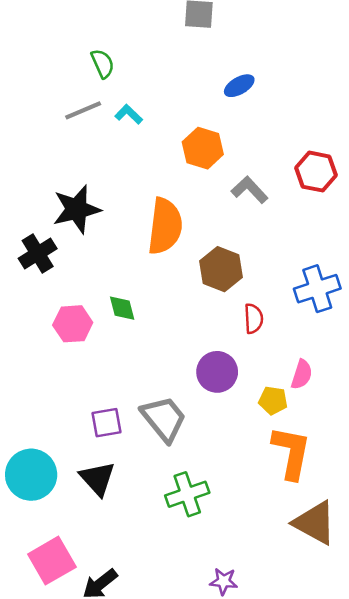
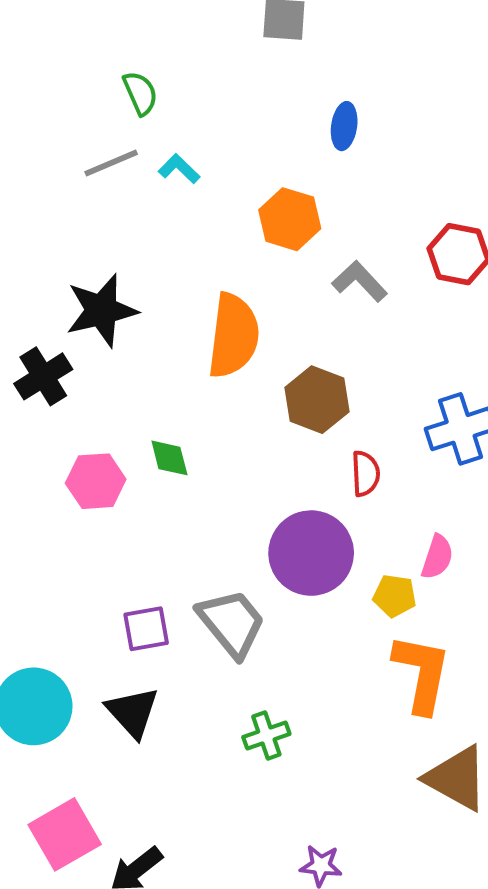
blue ellipse: (239, 86) -> (344, 126), turned -52
purple circle: (217, 372) -> (311, 553), size x1.4
green cross: (187, 494) -> (266, 735), size x0.7

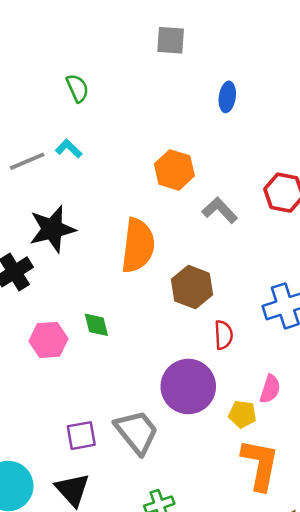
blue ellipse: (344, 126) -> (227, 97), moved
gray line: (111, 163) -> (27, 161), moved
cyan L-shape: (179, 169) -> (69, 149), moved

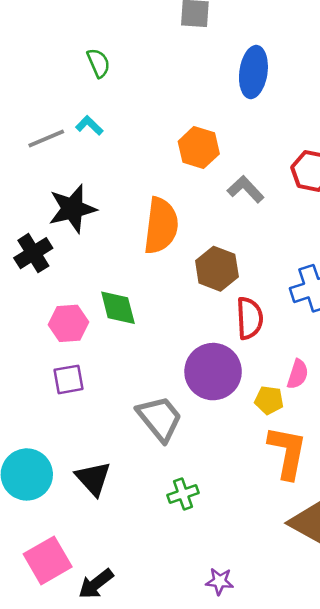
blue ellipse: (227, 97) -> (253, 72), size x1.6
green diamond: (96, 325) -> (118, 308), size x1.4
red semicircle: (224, 335) -> (250, 318), size x1.4
purple square: (81, 436) -> (68, 379), moved

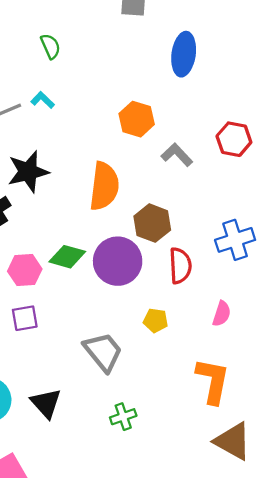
green diamond: (118, 308) -> (67, 257), turned -60
purple circle: (213, 372) -> (118, 261), moved
yellow pentagon: (269, 400) -> (156, 320), moved

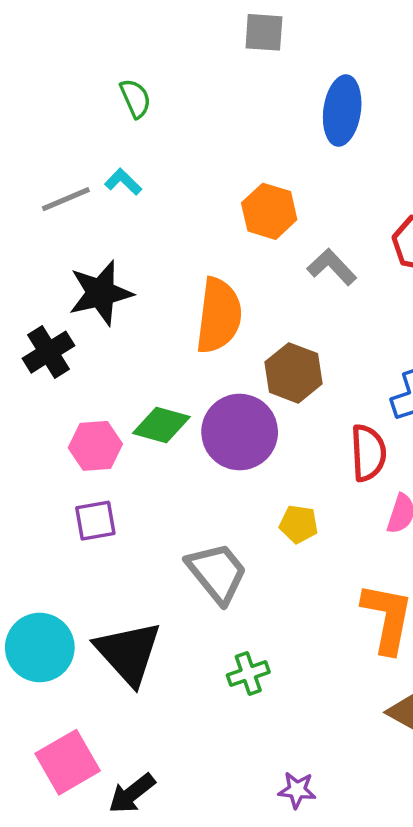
red semicircle: (180, 266) -> (368, 453), moved
black triangle: (46, 403) -> (128, 653), size x1.4

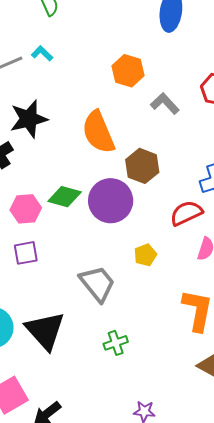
orange semicircle: (219, 316) -> (98, 132), turned 150
red semicircle: (368, 453) -> (186, 213), turned -112
yellow pentagon: (299, 524) -> (145, 255), turned -30

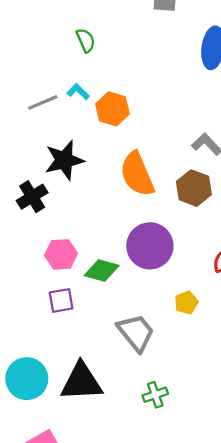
orange hexagon: (128, 71) -> (112, 109), moved
brown hexagon: (142, 166) -> (194, 188), moved
green diamond: (65, 197) -> (102, 271), moved
black triangle: (45, 331) -> (81, 382), turned -51

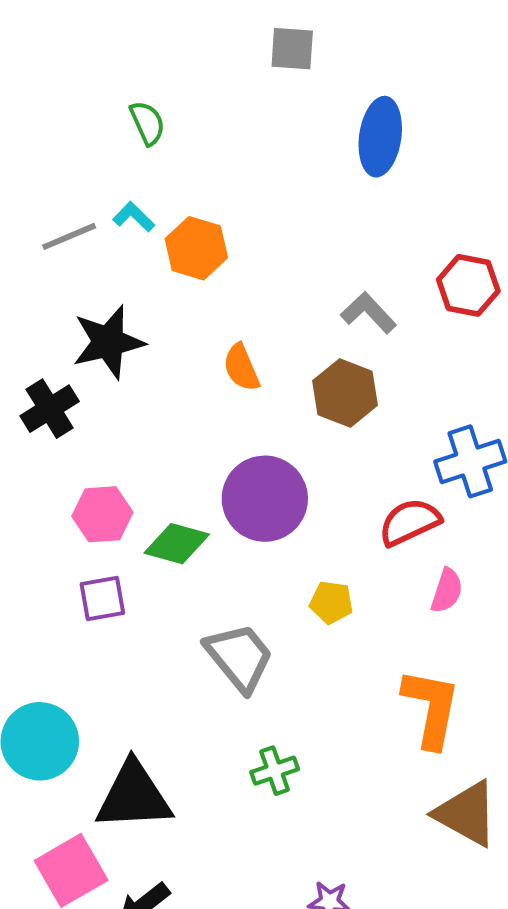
orange semicircle: (137, 174) -> (241, 368), size x0.6
yellow pentagon: (186, 303) -> (331, 602), turned 30
black triangle: (81, 382) -> (134, 796), moved

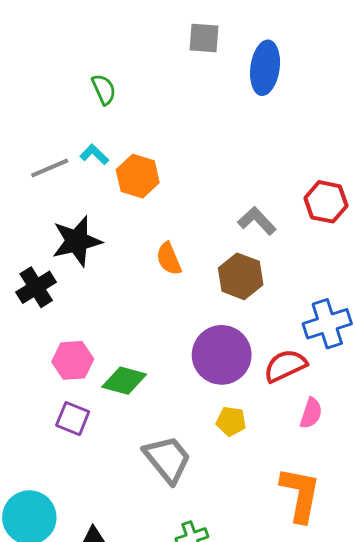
blue ellipse: (380, 137) -> (265, 68), moved
purple circle: (265, 499) -> (222, 355), moved
purple square: (102, 598) -> (73, 419), turned 32

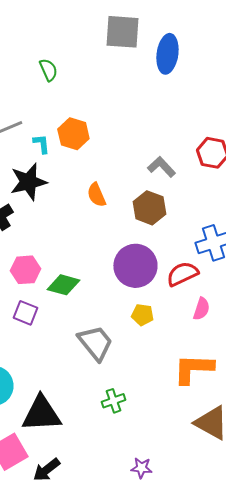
gray square: (204, 38) -> (122, 32), size x1.5
cyan L-shape: (94, 154) -> (41, 144), moved, turned 40
orange L-shape: (300, 494) -> (193, 369), turned -99

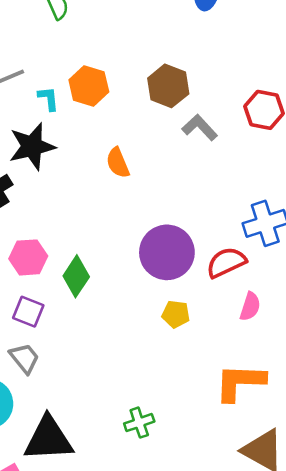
brown hexagon: (149, 208) -> (168, 86), moved
green diamond: (63, 285) -> (76, 276), turned -72
gray trapezoid: (95, 343) -> (24, 358), moved, size x0.7

